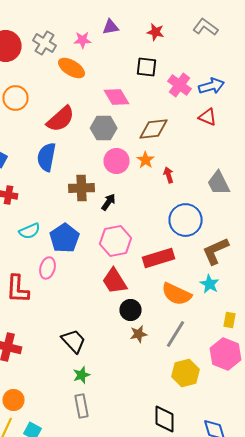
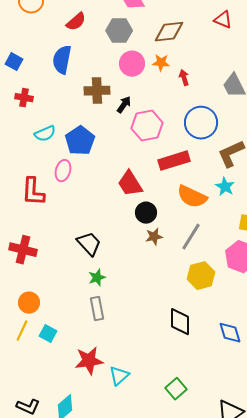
red semicircle: (60, 119) -> (76, 22), size x0.7
orange star: (146, 160) -> (161, 63), turned -30
pink hexagon: (116, 241) -> (147, 126), moved

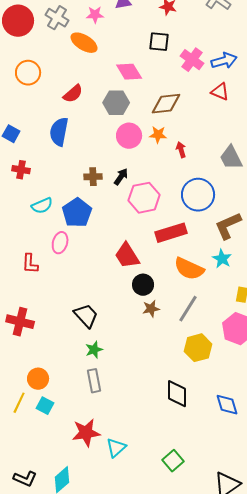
brown cross: (97, 91) -> (93, 177), moved, size x0.7
red L-shape: (33, 192) -> (30, 264), size x0.7
orange circle: (29, 303) -> (38, 379), moved

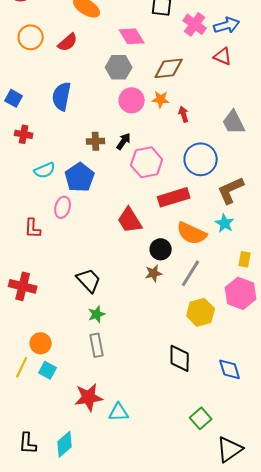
red semicircle: (73, 94) -> (68, 42), moved
black circle: (143, 285) -> (161, 249), moved
cyan triangle: (116, 448) -> (119, 412), turned 40
green square: (173, 461) -> (201, 418), moved
black L-shape: (25, 479) -> (28, 443), turned 70

